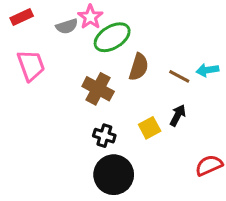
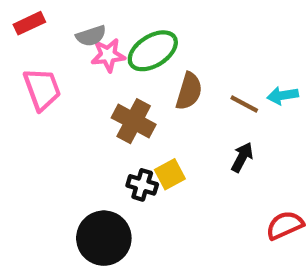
pink star: (90, 17) -> (108, 55), moved, turned 30
yellow square: (150, 128) -> (170, 174), moved
black circle: (114, 175) -> (104, 238), moved

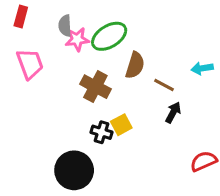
red rectangle: (29, 23) -> (21, 17), turned -50
gray semicircle: (91, 36) -> (65, 26), turned 105
brown line: (244, 104) -> (164, 85), moved

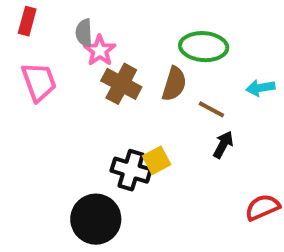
green ellipse: (109, 36) -> (204, 47), moved, turned 36
pink star: (77, 39) -> (100, 51), turned -30
brown cross: (95, 87) -> (121, 84), moved
black cross: (102, 132) -> (131, 170), size x1.4

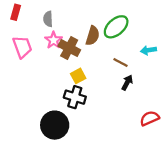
green ellipse: (204, 47) -> (116, 27), turned -45
pink star: (100, 51) -> (54, 40), moved
brown semicircle: (174, 84) -> (93, 36), moved
yellow square: (157, 160) -> (78, 76), moved

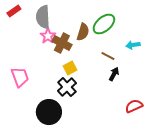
red rectangle: (16, 12) -> (14, 11), turned 40
gray semicircle: (48, 19) -> (43, 17), size x1.6
pink trapezoid: (22, 47) -> (20, 77), moved
black cross: (75, 97) -> (67, 87), turned 30

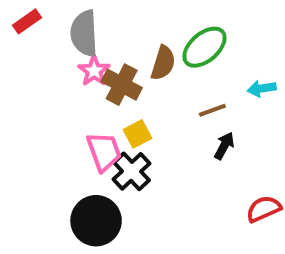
brown line: (108, 56) -> (212, 110), turned -48
pink trapezoid: (20, 77) -> (104, 152), moved

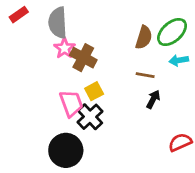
green ellipse: (204, 47) -> (172, 32), moved
brown semicircle: (163, 63) -> (144, 37), moved
brown line: (212, 110) -> (145, 75), turned 30

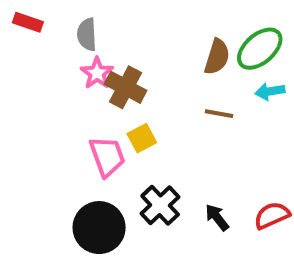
red rectangle: (19, 15) -> (28, 22), turned 54
gray semicircle: (58, 23) -> (87, 34), size x0.7
black arrow: (153, 99) -> (217, 217), moved, turned -66
black cross: (90, 117) -> (160, 205), moved

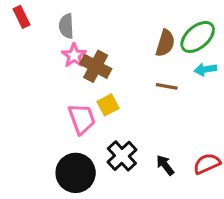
red rectangle: (28, 22) -> (22, 17), turned 45

